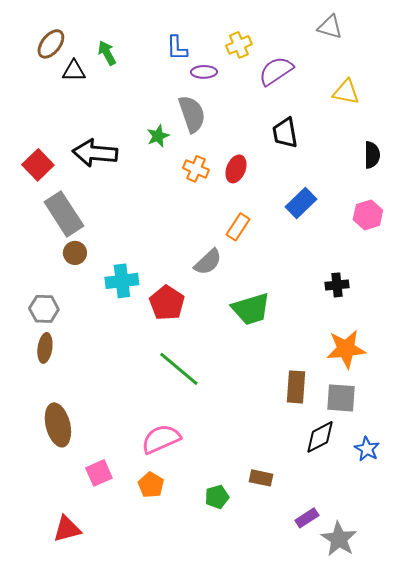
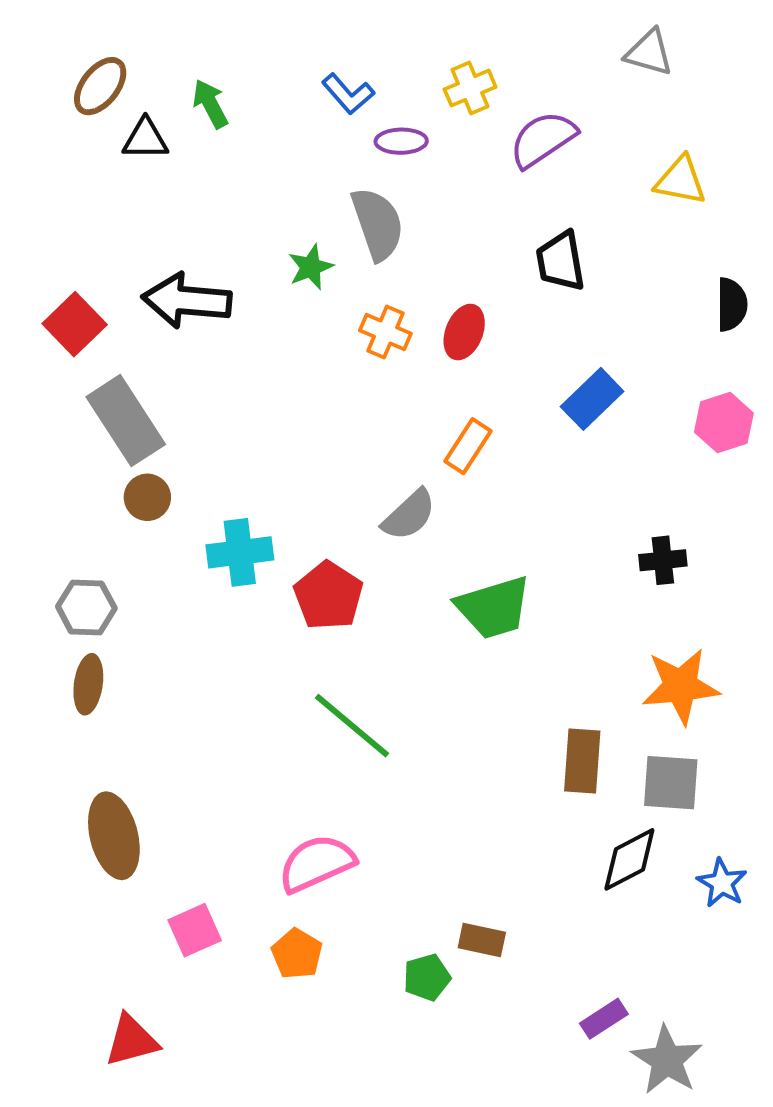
blue L-shape: (177, 48) -> (348, 94), turned -40
brown rectangle: (261, 478) -> (482, 940), moved

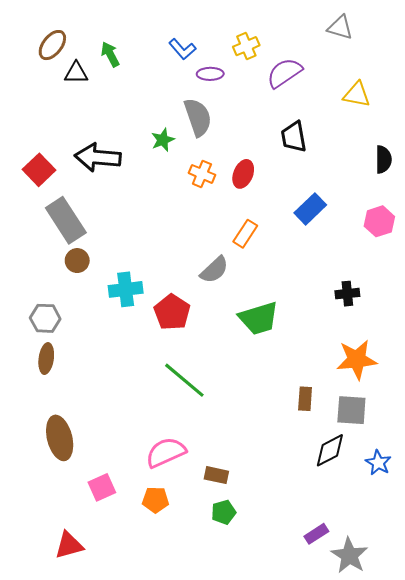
brown rectangle: (582, 761) -> (305, 399), size x0.7
brown rectangle: (482, 940) -> (216, 475), moved
orange pentagon: (297, 954) -> (156, 500), turned -30

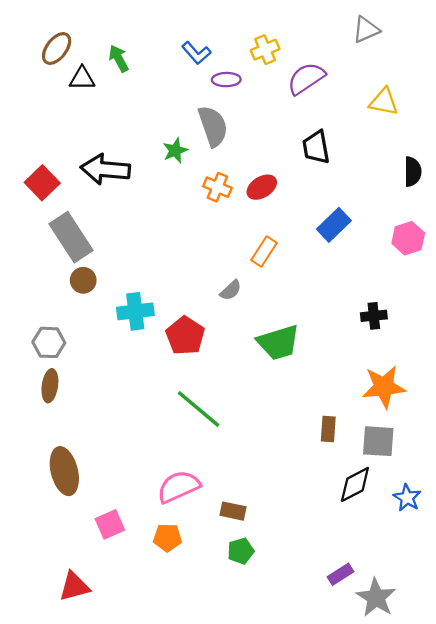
gray triangle: (340, 27) -> (366, 30), turned -40
red ellipse: (243, 174) -> (262, 187), turned 36
gray semicircle: (214, 270) -> (231, 290), size x0.7

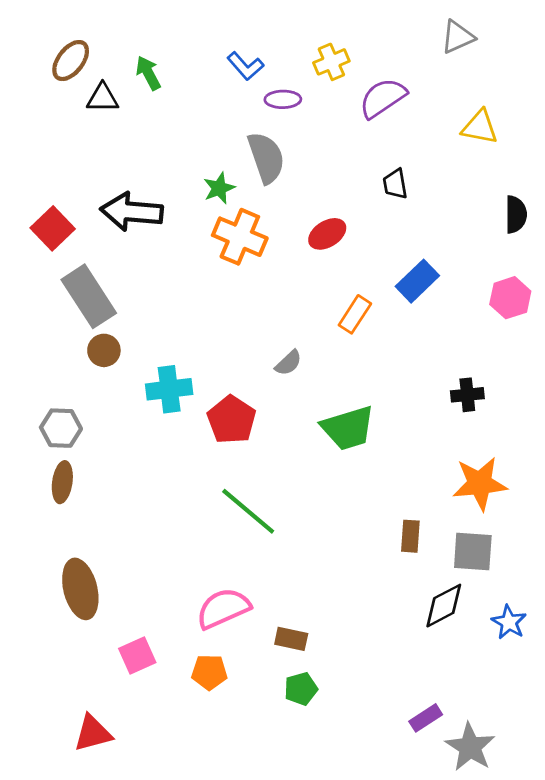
black trapezoid: (316, 147) -> (395, 184), size x0.7
orange cross: (217, 187) -> (240, 237), moved, size x1.5
orange rectangle: (264, 251) -> (355, 314), moved

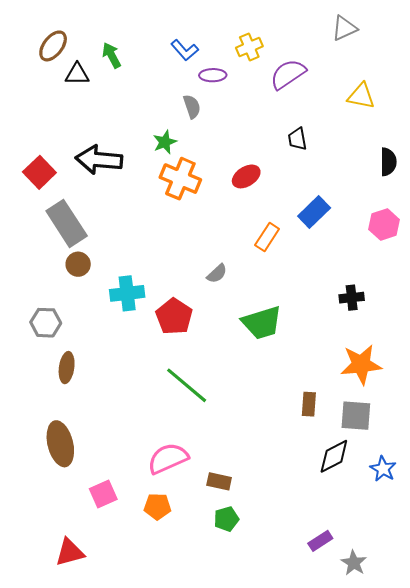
gray semicircle: (266, 158) -> (192, 107), moved, size x0.6
brown ellipse: (62, 482) -> (67, 368), moved
gray star: (470, 747) -> (354, 563), size x0.7

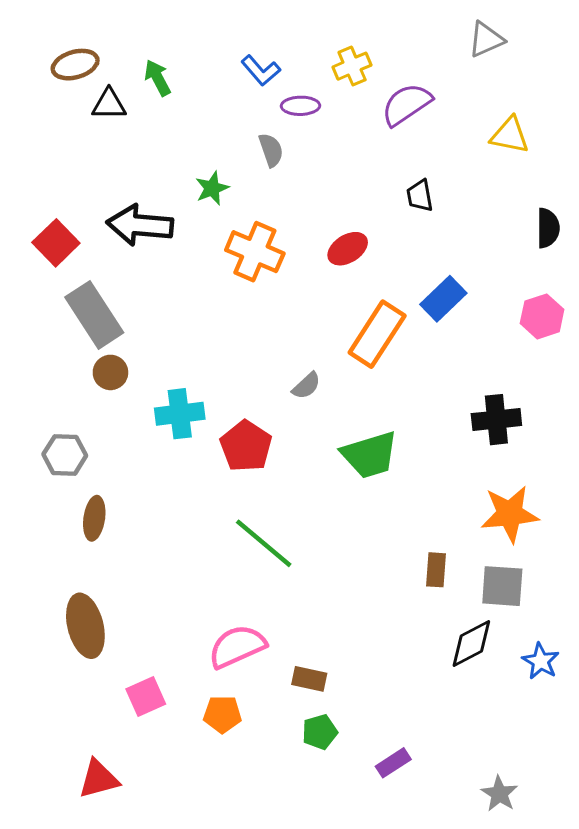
brown ellipse: (53, 46) -> (75, 65), turned 36
green star: (165, 142) -> (212, 188), moved
orange rectangle: (267, 237) -> (377, 334), size x1.6
black cross: (352, 298) -> (496, 420), size x1.4
purple rectangle: (320, 541) -> (393, 763), moved

